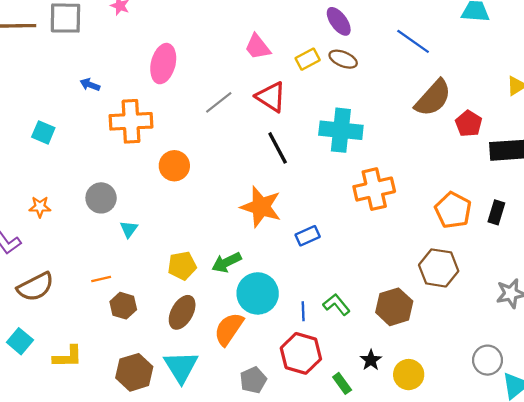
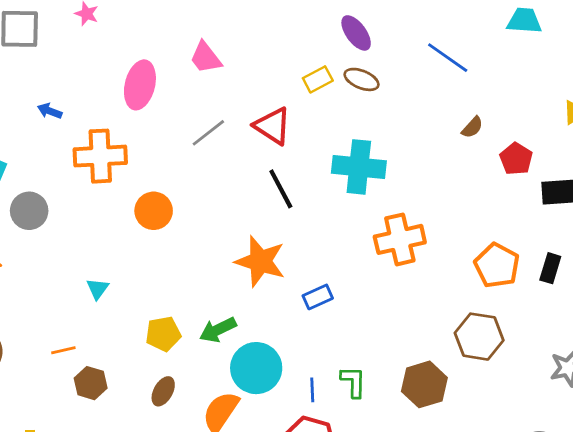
pink trapezoid: (258, 47) -> (206, 58), moved
brown semicircle: (433, 98) -> (472, 127), size x0.5
gray circle: (101, 198) -> (29, 211), moved
green L-shape: (336, 305) -> (353, 382), turned 40
brown ellipse: (182, 312) -> (163, 391), size x0.7

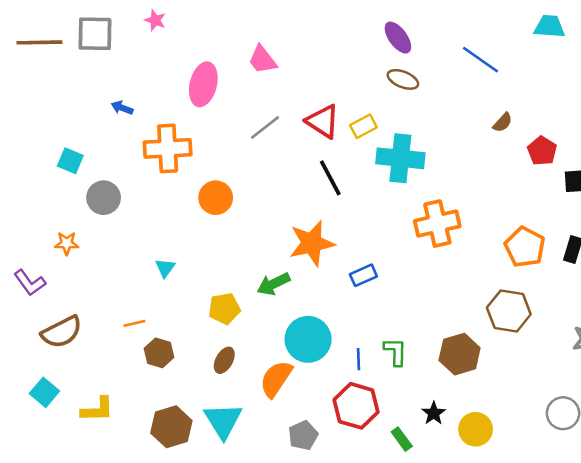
yellow rectangle: (318, 79) -> (363, 126), moved
orange star: (260, 261) -> (312, 243), turned -30
green arrow: (218, 330) -> (274, 284), moved

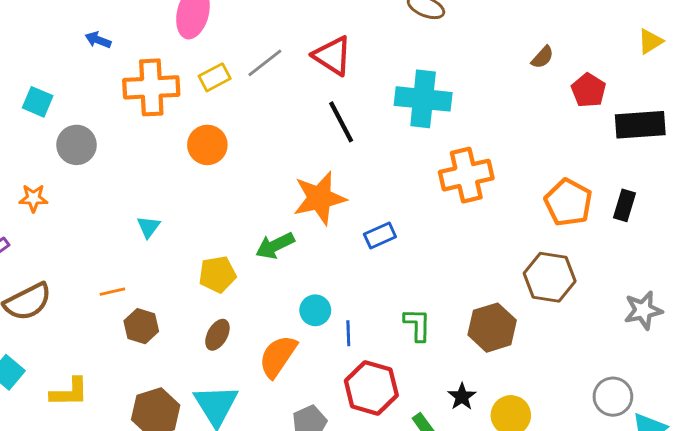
yellow rectangle: (363, 126) -> (215, 77), moved
cyan circle: (308, 339) -> (315, 310), size x0.6
blue line: (359, 359) -> (348, 333), moved

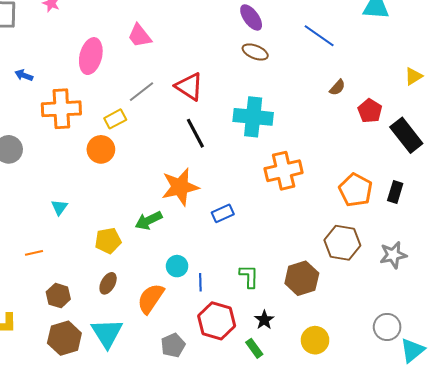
yellow rectangle: (215, 77) -> (115, 119), moved
black rectangle: (640, 125) -> (406, 135), turned 56
gray star: (643, 310) -> (393, 255), moved
brown hexagon: (141, 326) -> (58, 296), moved
black star: (462, 397) -> (264, 320), moved

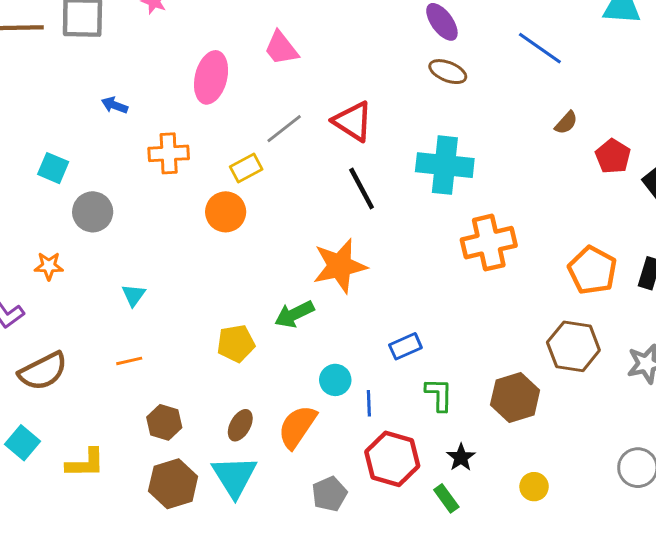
orange cross: (61, 109) -> (169, 153), size x0.7
cyan triangle: (59, 207) -> (134, 295), moved
blue rectangle: (223, 213) -> (405, 346), moved
brown ellipse: (108, 283) -> (240, 425), moved
yellow circle: (315, 340) -> (534, 487), size x0.7

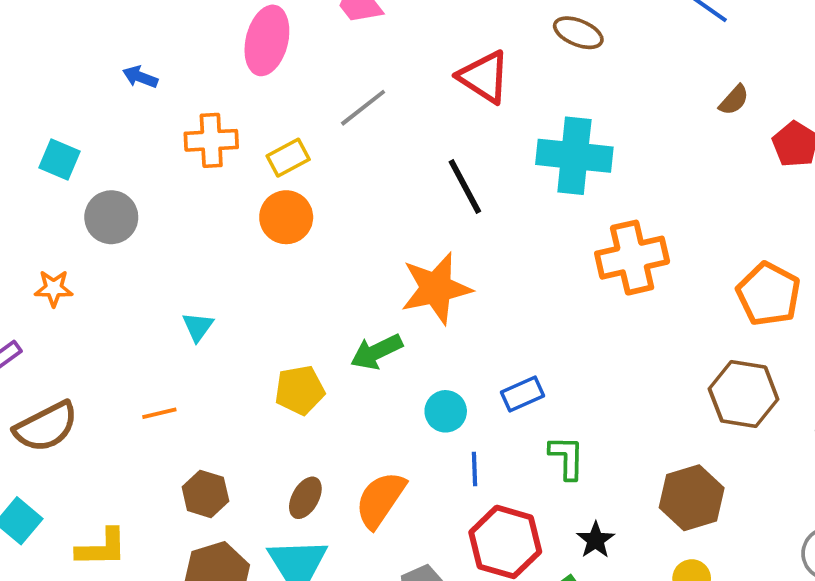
red triangle: (353, 121) -> (484, 77), moved
yellow rectangle: (246, 168) -> (288, 158), moved
cyan triangle: (134, 295) -> (198, 327), moved
cyan circle: (335, 380) -> (446, 411), moved
brown hexagon: (515, 397) -> (692, 498), moved

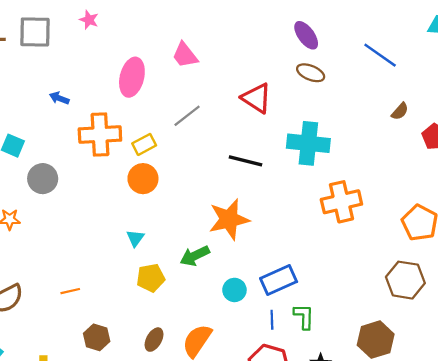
orange cross: (211, 140) -> (100, 135), size x1.4
black line: (465, 186) -> (246, 161), turned -48
cyan triangle: (198, 327) -> (135, 238), moved
blue rectangle: (523, 394) -> (279, 280), size x1.5
blue line: (474, 469) -> (272, 320), moved

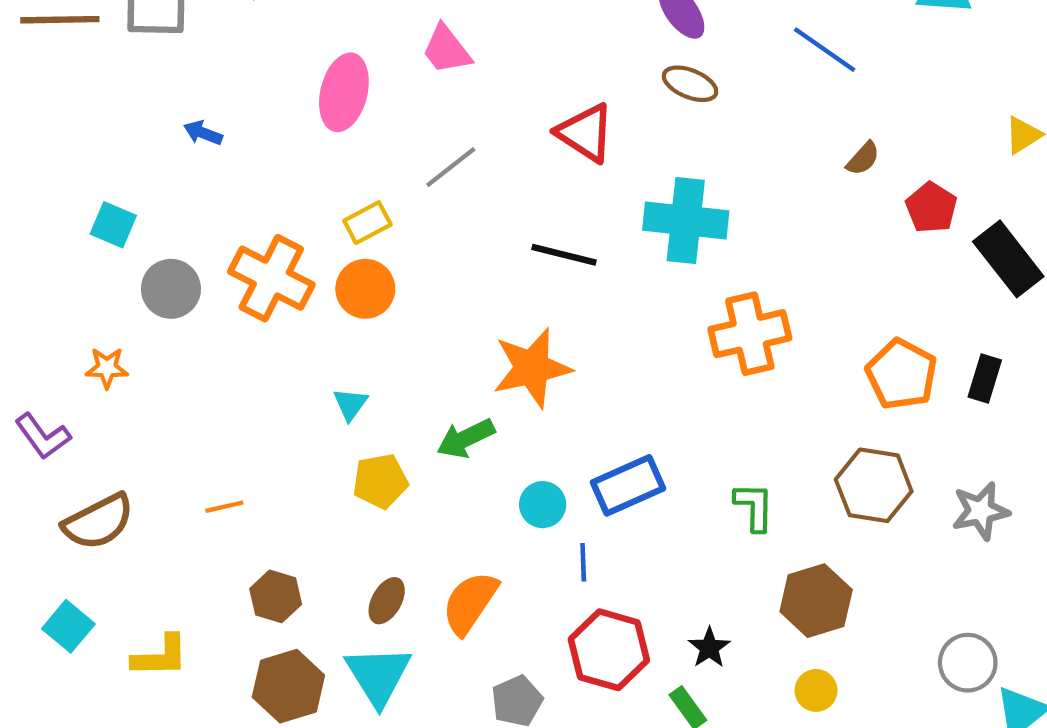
orange cross: (100, 135) -> (271, 278), moved, turned 30
green L-shape: (304, 316) -> (754, 507), moved
blue line: (272, 320) -> (583, 562), moved

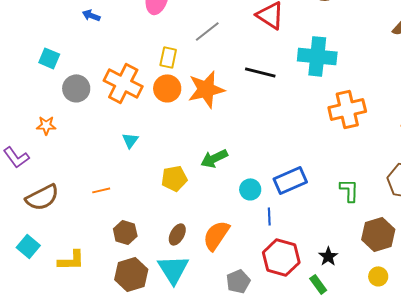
yellow rectangle: (367, 223) -> (168, 57), turned -50
orange star: (532, 368) -> (206, 89), moved
cyan triangle: (350, 404) -> (130, 140), moved

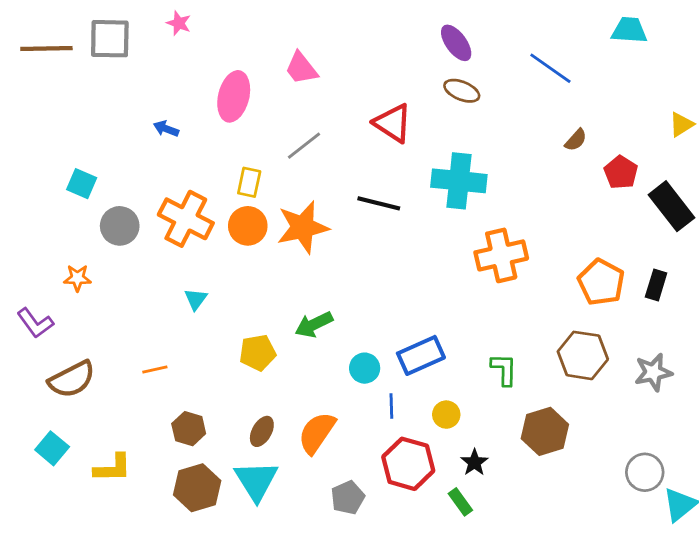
blue arrow: (91, 15) -> (166, 129), moved
yellow circle: (378, 276) -> (446, 415), moved

